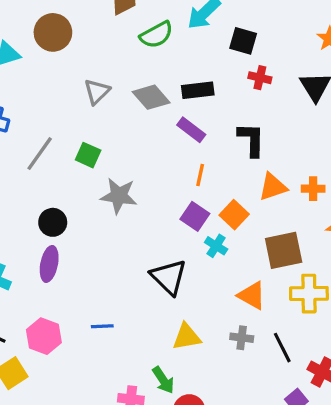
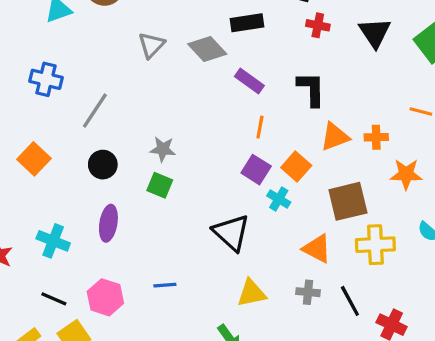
black rectangle: (198, 90) -> (247, 23), moved
green square: (88, 155) -> (160, 185), moved
gray star: (119, 196) -> (163, 149), moved, size x0.7
black circle: (53, 222) -> (103, 165), moved

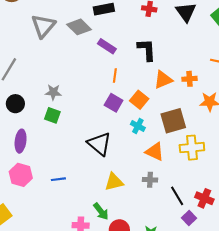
gray triangle: (151, 45) -> (43, 26), size x1.4
cyan cross: (279, 199) -> (138, 126), moved
pink hexagon: (105, 297) -> (21, 175), moved
black line: (350, 301) -> (177, 196), moved

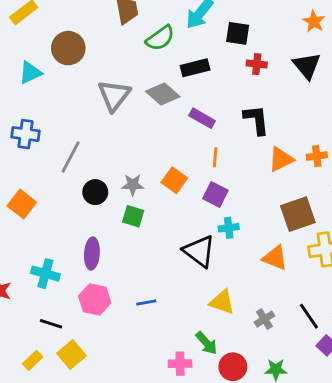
orange square: (139, 100) -> (174, 180), moved
black circle: (15, 104) -> (95, 192), moved
cyan cross: (138, 126) -> (229, 228), moved, turned -32
gray cross: (150, 180) -> (264, 319), moved, turned -32
yellow triangle: (114, 182) -> (222, 302), turned 36

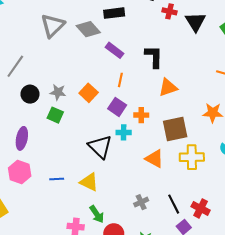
red cross: (257, 64) -> (170, 11), moved
orange cross: (317, 156) -> (141, 115), moved
yellow triangle: (222, 302) -> (89, 182), moved

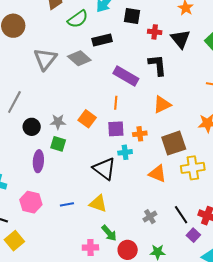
purple rectangle: (114, 50) -> (126, 76), moved, size x1.4
black L-shape: (154, 57) -> (157, 65), moved
purple square: (117, 107) -> (116, 129), turned -30
purple ellipse: (22, 138) -> (38, 161), moved

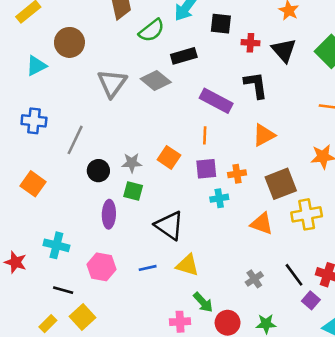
black triangle: (104, 169) -> (169, 225), moved

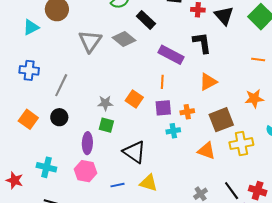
black rectangle: (184, 56) -> (146, 20), turned 60
black circle: (98, 171) -> (59, 117), moved
pink hexagon: (101, 267) -> (85, 171), moved

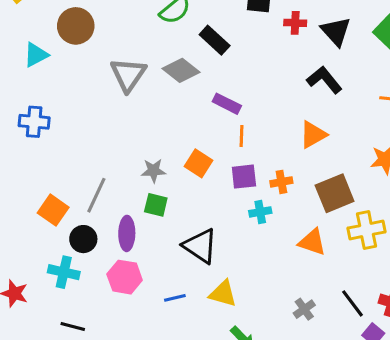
black L-shape: (202, 43) -> (324, 80), moved, turned -30
purple rectangle: (171, 55) -> (227, 104), moved, size x0.7
gray line: (61, 85) -> (96, 195), moved
black circle: (59, 117) -> (83, 239), moved
orange square: (28, 119) -> (53, 210), moved

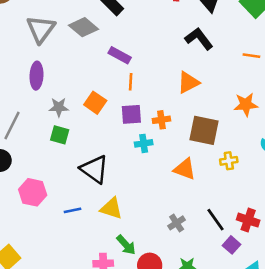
brown square: (335, 193) -> (204, 130), turned 32
yellow cross: (366, 230) -> (229, 161), size x0.6
purple ellipse: (127, 233) -> (36, 76), moved

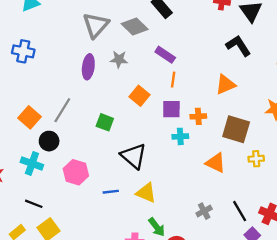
gray star: (59, 107) -> (119, 59), moved

